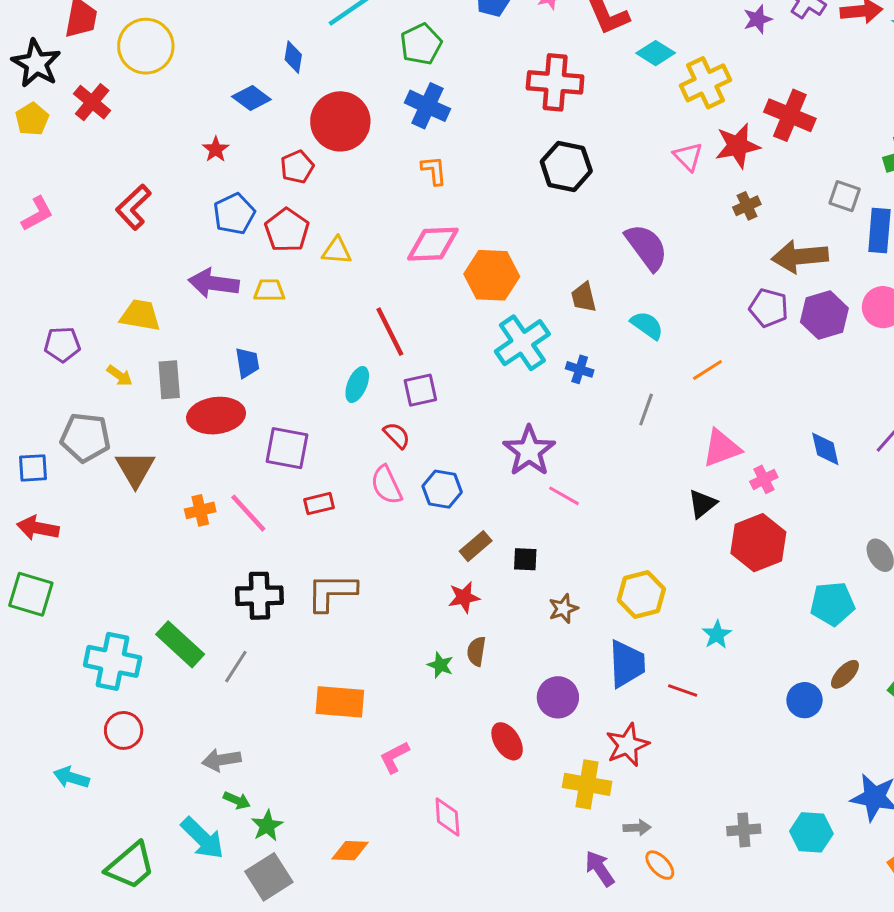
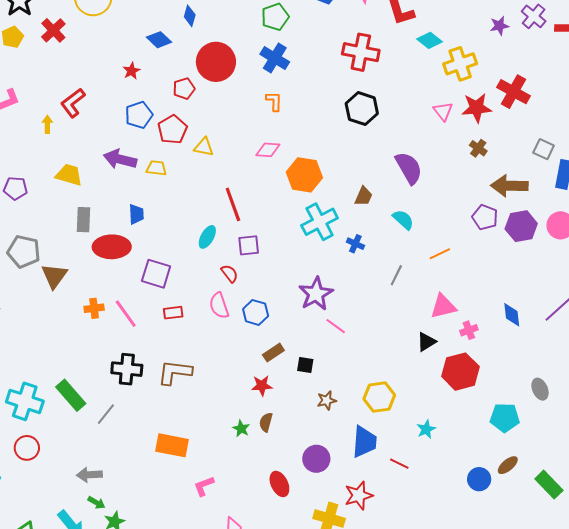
brown cross: (747, 206) -> (478, 148), turned -36
pink diamond: (433, 244) -> (268, 150), size x0.7
brown trapezoid: (584, 297) -> (364, 196), turned -150
yellow arrow: (120, 376) -> (47, 124), moved, turned -132

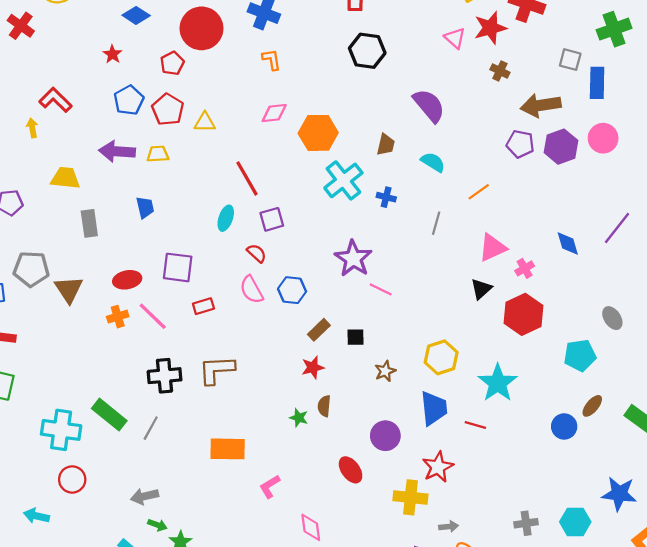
red L-shape: (73, 103) -> (55, 100), turned 92
red ellipse: (112, 247) -> (127, 280), moved, size x0.7
cyan star: (426, 429) -> (498, 383), size x1.8

